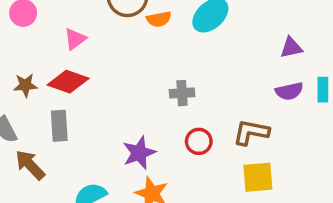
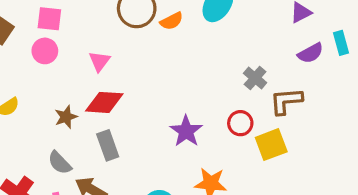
gray cross: (182, 93) -> (255, 78), moved, turned -30
purple star: (139, 153) -> (186, 131), moved
yellow square: (258, 177) -> (271, 145), moved

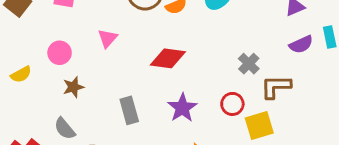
pink circle: (45, 51) -> (60, 53), moved
red diamond: (104, 102) -> (168, 58), moved
gray rectangle: (108, 145) -> (129, 110), moved

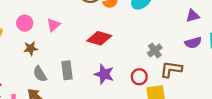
pink triangle: (108, 38) -> (53, 25), moved
purple star: (182, 108) -> (104, 74), turned -30
gray semicircle: (65, 129) -> (40, 74), moved

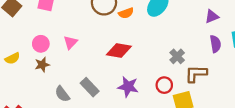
purple semicircle: (193, 43) -> (215, 44), turned -77
brown star: (31, 48) -> (42, 65), moved
gray rectangle: (67, 70) -> (90, 87), turned -30

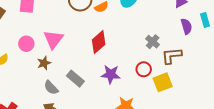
pink triangle: (70, 42) -> (53, 39), size x1.5
red diamond: (119, 51) -> (99, 42), turned -45
brown star: (42, 65) -> (44, 63), moved

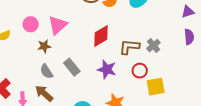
brown L-shape: (172, 56) -> (129, 47), moved

